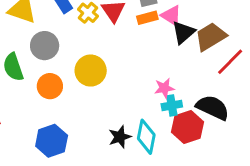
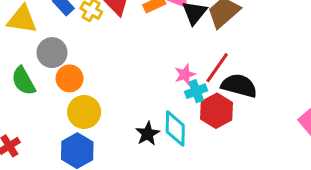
red line: (230, 62) -> (217, 68), moved
yellow circle: (91, 71) -> (84, 112), moved
orange circle: (50, 86) -> (70, 78), moved

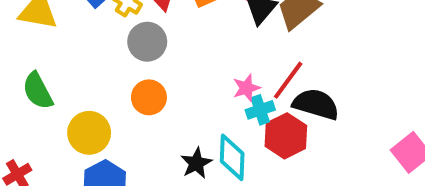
gray circle: (52, 53) -> (147, 42), moved
orange circle: (70, 78) -> (149, 97), moved
yellow circle: (84, 112) -> (89, 133), moved

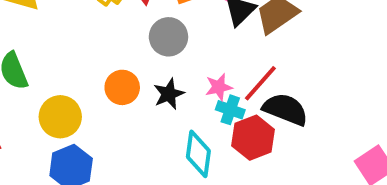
gray circle: (147, 42) -> (168, 37), moved
cyan cross: (260, 110) -> (230, 110), turned 32
black star: (196, 163) -> (169, 94), moved

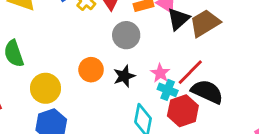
pink star: (219, 87) -> (160, 73), turned -30

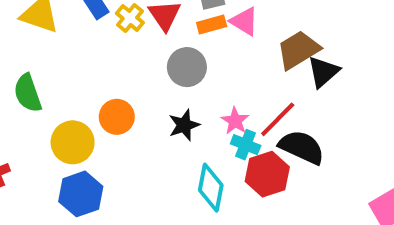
black triangle: (178, 19) -> (323, 72), moved
orange circle: (91, 70) -> (117, 117), moved

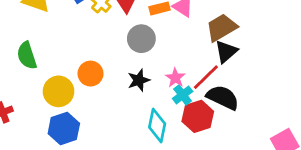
black triangle: (323, 72) -> (226, 52), moved
cyan cross: (246, 145) -> (183, 95), turned 30

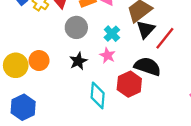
red line: (206, 77) -> (165, 38), moved
yellow circle: (58, 91) -> (16, 65), moved
cyan cross: (183, 95) -> (112, 34), moved

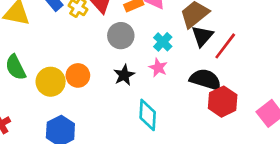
red hexagon: (129, 84) -> (223, 102), moved

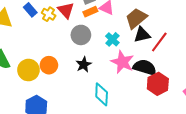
black triangle: (202, 36) -> (142, 35), turned 36
pink star: (158, 68) -> (122, 62), moved, size x1.6

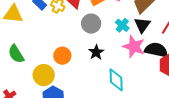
black triangle: (142, 35) -> (142, 25), moved, turned -36
yellow circle: (28, 70) -> (44, 75), moved

